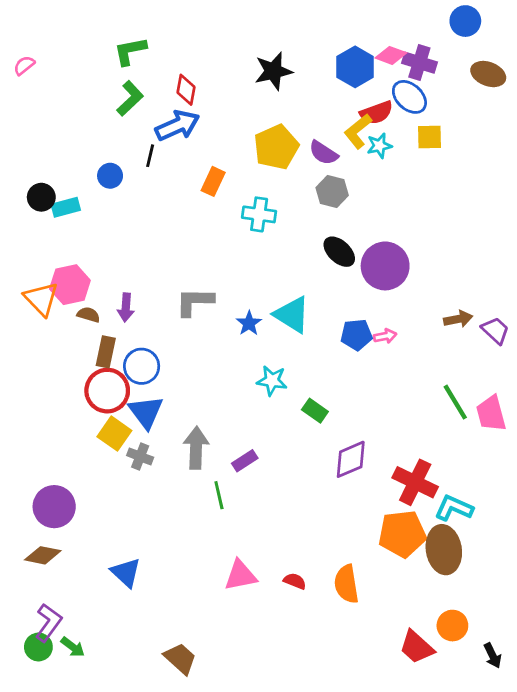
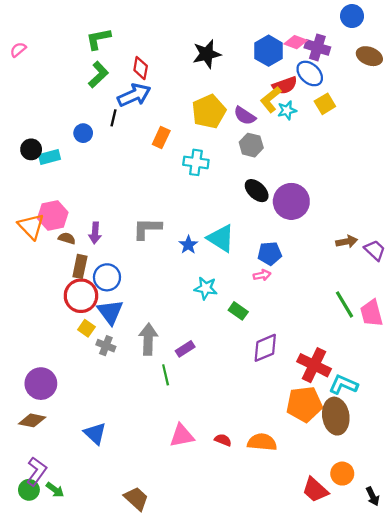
yellow square: (429, 137) -> (325, 104), turned -30
pink arrow: (385, 336) -> (262, 275), moved
yellow square: (114, 434) -> (86, 328), size x0.7
orange semicircle: (346, 584) -> (262, 442), turned 104

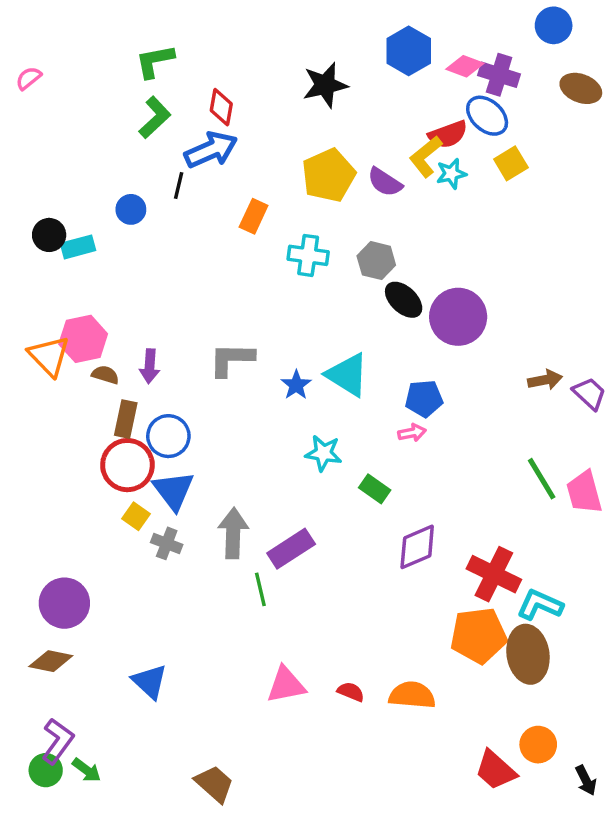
blue hexagon: (269, 51) -> (409, 51), moved
gray hexagon: (251, 145) -> (376, 261), moved
purple rectangle: (185, 349) -> (291, 549), size x1.5

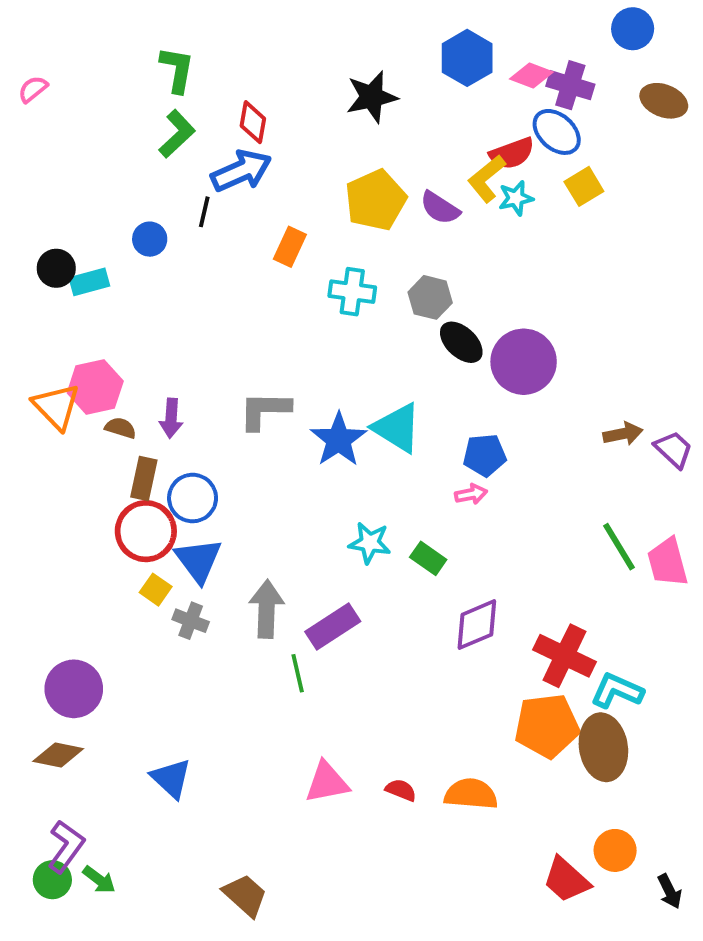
green L-shape: (155, 61) -> (177, 70), turned 111
blue star: (296, 385) -> (339, 440), size x1.6
cyan star: (323, 453) -> (370, 543), moved

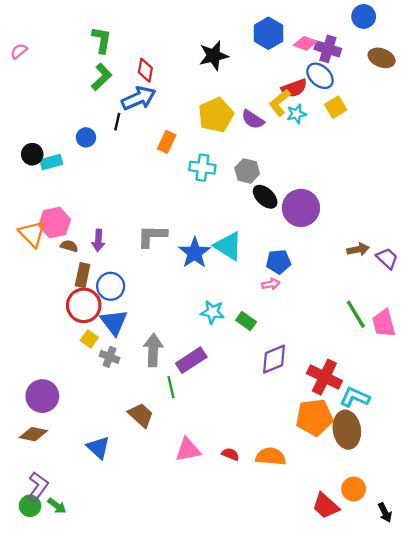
brown trapezoid: (245, 895) -> (141, 415), moved

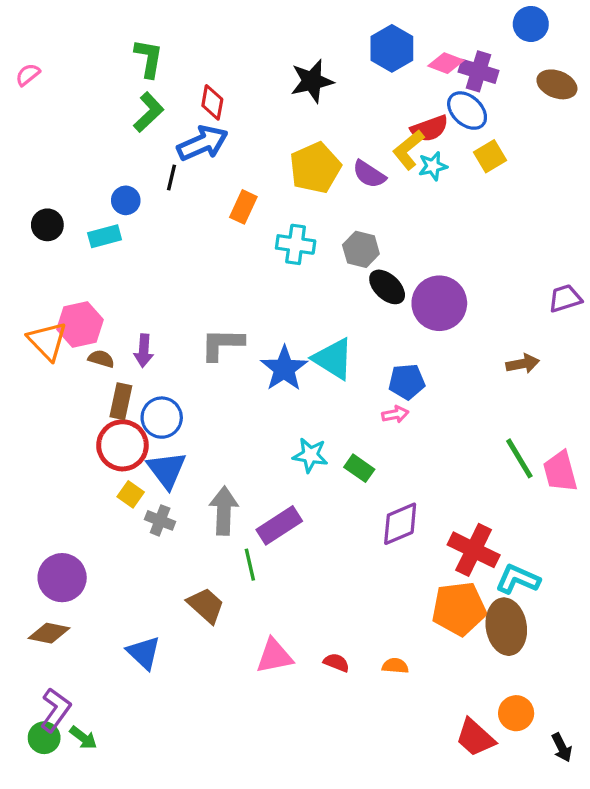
cyan rectangle: (51, 162) -> (105, 236), moved
purple trapezoid: (387, 258) -> (565, 298), moved, turned -60
orange semicircle: (271, 457) -> (395, 666), size x0.6

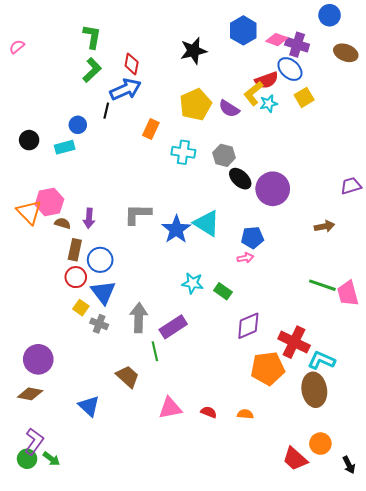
red circle: (122, 445) -> (76, 277), size x0.7
green line: (519, 458) -> (322, 285), turned -40
orange pentagon: (459, 609) -> (268, 368), moved

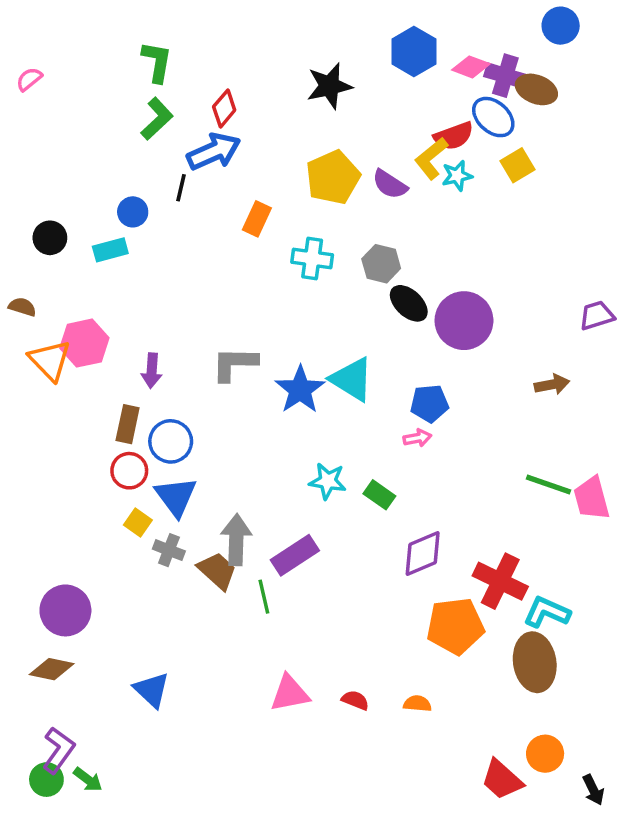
brown ellipse: (346, 53) -> (536, 89), moved
red diamond: (132, 64) -> (224, 108), turned 30
brown semicircle: (63, 223) -> (22, 307), moved
brown trapezoid: (128, 377) -> (217, 571), moved

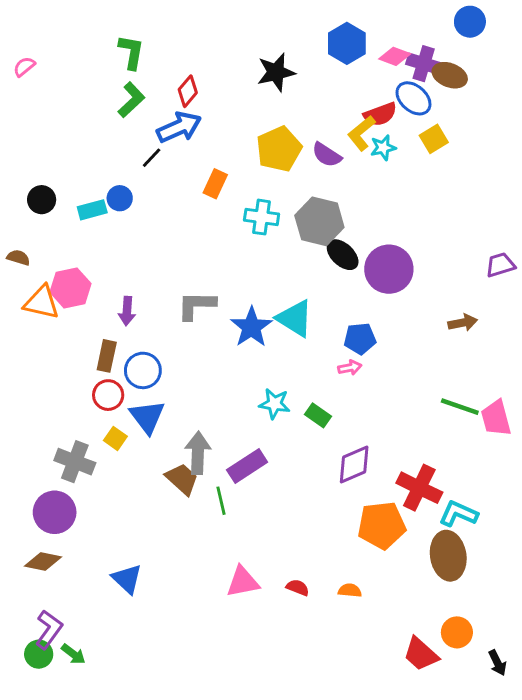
black line: (181, 188) -> (152, 158), turned 30
blue circle: (133, 212) -> (120, 198), moved
gray hexagon: (381, 264) -> (319, 221), size x1.5
orange triangle: (50, 360) -> (42, 302), turned -33
gray cross: (169, 550) -> (75, 462), moved, size x1.5

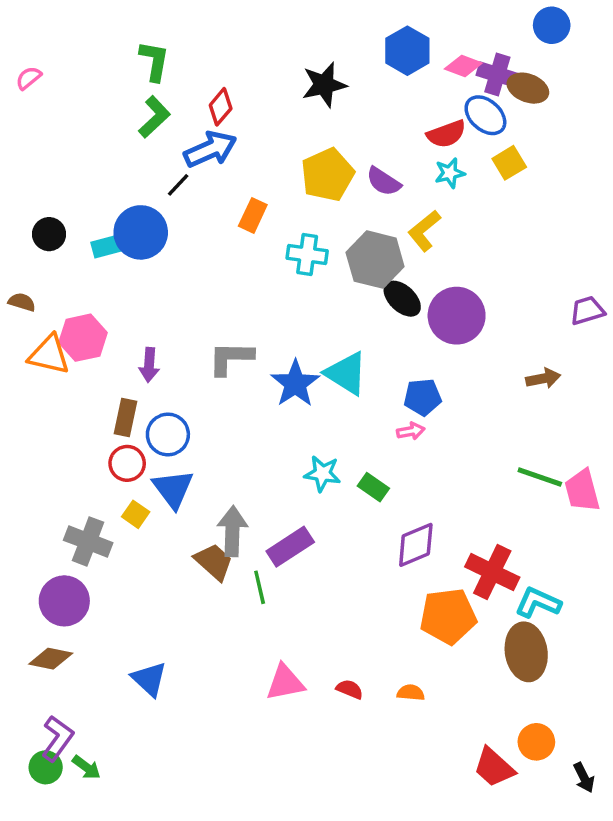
yellow L-shape: (361, 133) -> (424, 231), moved
blue circle: (120, 198) -> (141, 232), size x1.8

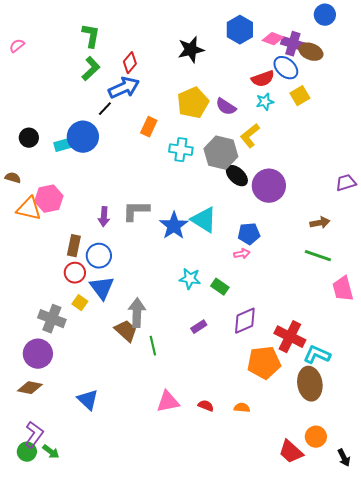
purple arrow: (149, 365) -> (104, 217), moved
green line: (540, 477) -> (318, 256), moved
purple rectangle: (290, 547) -> (199, 327), moved, size x0.6

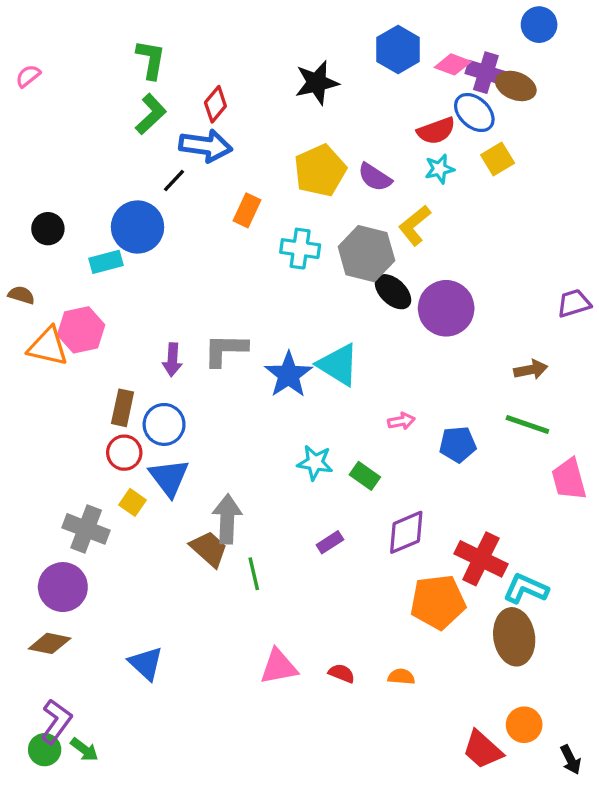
blue arrow: (124, 88) -> (206, 146), turned 32
cyan rectangle: (64, 145) -> (106, 262), moved
blue pentagon: (249, 234) -> (458, 444), moved

